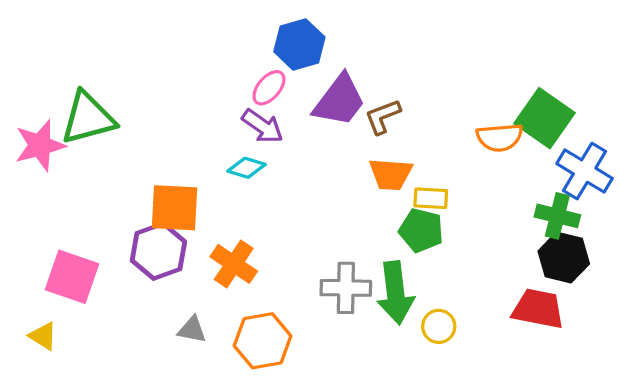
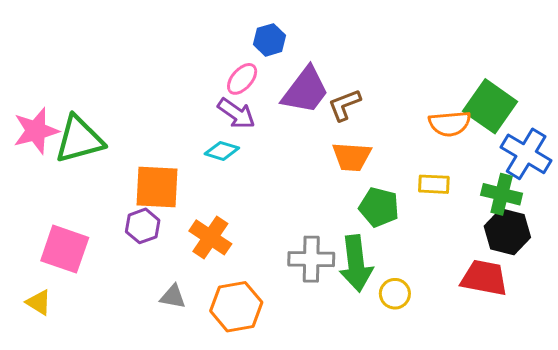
blue hexagon: (299, 44) -> (269, 40), size x0.7
green triangle: (88, 118) -> (79, 139), moved
yellow rectangle: (431, 198) -> (434, 184), moved
purple hexagon: (158, 251) -> (143, 226), size x0.7

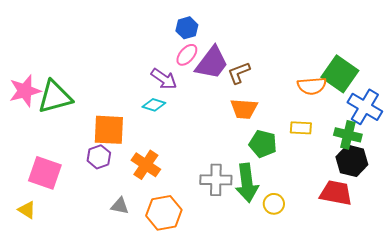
pink ellipse: (242, 79) -> (187, 55), moved

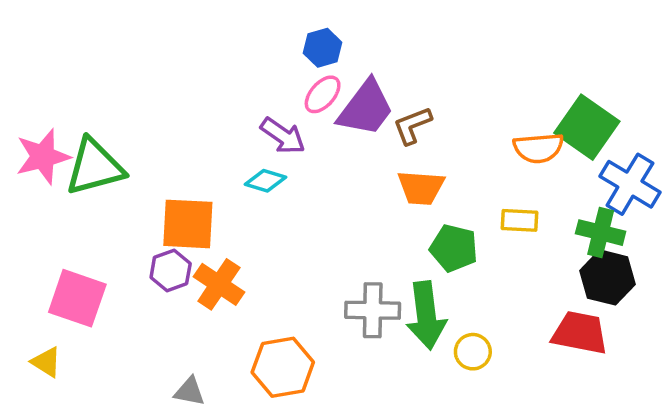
orange cross: (146, 165) -> (219, 284), moved
gray triangle: (120, 206) -> (190, 391), moved

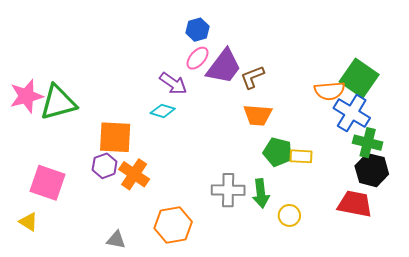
blue cross: (630, 184) -> (352, 113), moved
yellow rectangle: (519, 220) -> (301, 156), moved
green arrow: (426, 315) -> (261, 193), size x0.7

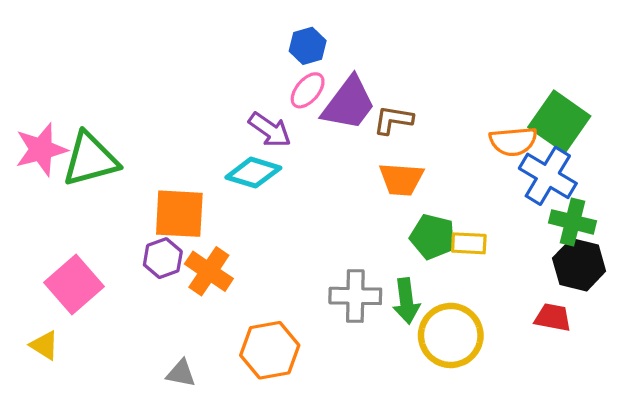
brown L-shape: (252, 77) -> (393, 120), turned 30
cyan diamond: (163, 111) -> (253, 173), size x1.4
pink square: (48, 183) -> (74, 284), turned 30
red trapezoid: (355, 204) -> (553, 317), size x0.7
yellow circle: (289, 215) -> (451, 335), size x1.8

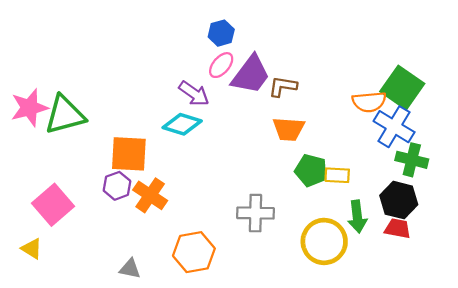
black hexagon: (579, 265) -> (399, 200), moved
green arrow: (406, 301) -> (357, 217), moved

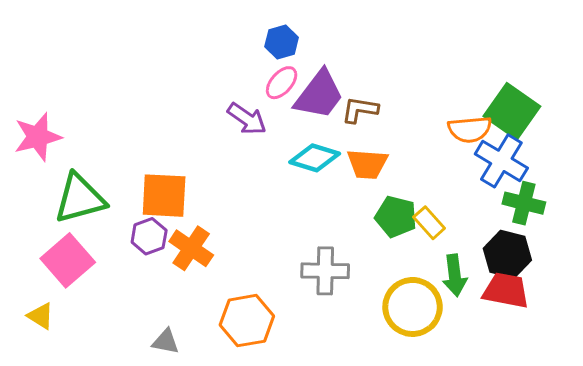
green triangle: (65, 115) -> (80, 199), moved
cyan diamond: (182, 124) -> (315, 158), moved
yellow rectangle: (337, 175) -> (429, 223), turned 45
red trapezoid: (398, 228) -> (506, 290), size x1.4

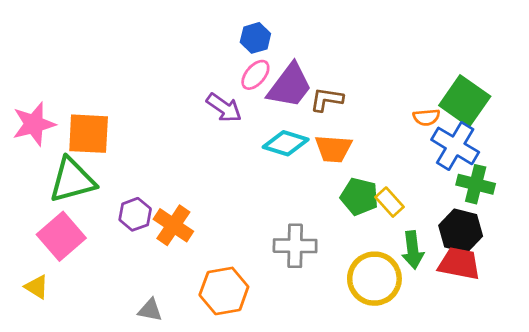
orange semicircle: (470, 129) -> (426, 117), size x0.7
orange square: (164, 196) -> (89, 134), moved

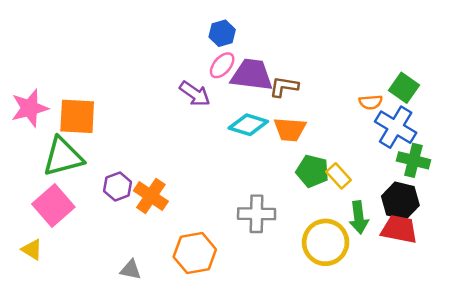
purple trapezoid: (290, 86) -> (252, 75), turned -120
green square: (465, 101) -> (404, 88), size x0.7

